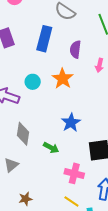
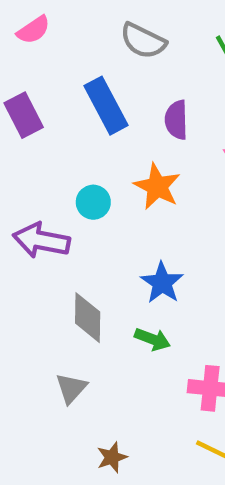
blue rectangle: (44, 39) -> (106, 106), turned -35
blue star: (71, 122) -> (162, 283), moved

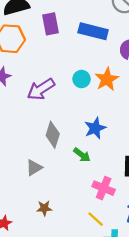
blue rectangle: (106, 106) -> (93, 31), turned -64
cyan circle: (93, 202) -> (82, 79), moved
purple arrow: (41, 240) -> (41, 89), turned -60

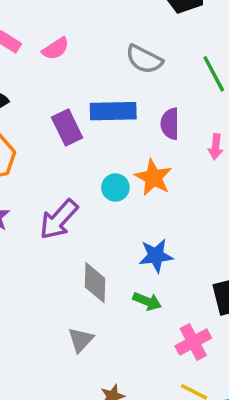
purple rectangle: (50, 24) -> (67, 127), moved
blue star: (95, 128) -> (156, 256), turned 30
pink cross: (104, 188) -> (193, 342), turned -35

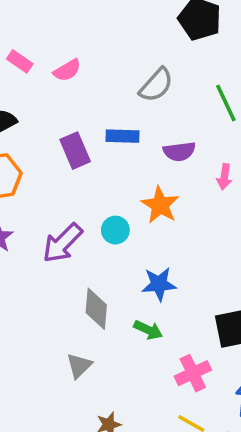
gray semicircle: (144, 59) -> (156, 85), turned -78
blue rectangle: (113, 111) -> (122, 136), size x0.7
purple semicircle: (170, 124) -> (179, 151), turned -100
cyan circle: (115, 188) -> (115, 230), moved

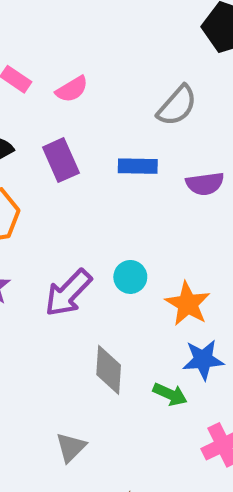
purple rectangle: (75, 151) -> (61, 160), moved
orange star: (160, 205) -> (188, 304), moved
blue star: (159, 284) -> (203, 360), moved
gray triangle: (79, 366) -> (71, 447), moved

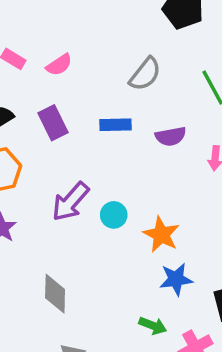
purple arrow: (68, 293) -> (70, 202), moved
gray diamond: (109, 370) -> (55, 294), moved
green arrow: (170, 394) -> (153, 326), moved

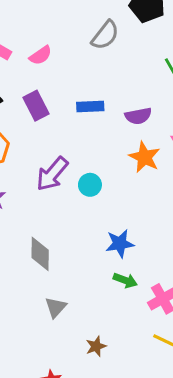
gray semicircle: (145, 74) -> (105, 35), moved
orange star: (161, 235) -> (144, 157), moved
blue star: (176, 279) -> (120, 244), moved

